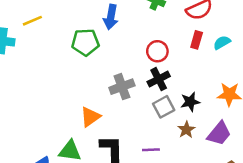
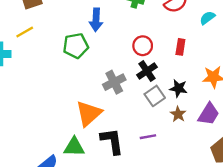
red rectangle: (197, 40) -> (180, 47), moved
cyan semicircle: (222, 43) -> (207, 18), moved
black star: (190, 102) -> (178, 88), turned 30
orange triangle: (90, 117) -> (89, 113), size x1.4

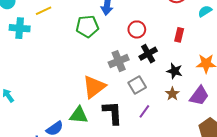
red circle: (143, 46) -> (137, 29), moved
gray square: (155, 96) -> (137, 85), moved
purple line: (148, 137) -> (144, 111), turned -48

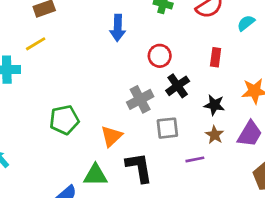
green pentagon: (87, 26) -> (64, 120), moved
gray square: (137, 85) -> (167, 128), turned 30
orange triangle: (94, 87) -> (111, 136), size x0.7
purple line: (144, 111) -> (195, 159), moved, turned 48

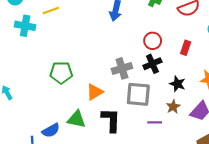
red circle: (160, 56) -> (153, 41), moved
gray square: (167, 128) -> (138, 94), size x1.4

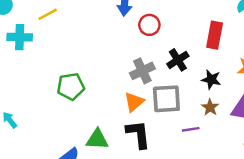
red circle: (153, 41) -> (149, 25), moved
red rectangle: (186, 48) -> (215, 35), size x1.5
orange triangle: (95, 92) -> (134, 102), moved

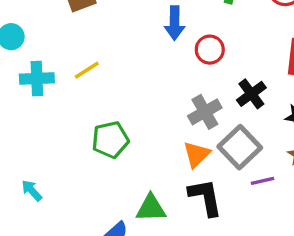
yellow line: (48, 14) -> (87, 70), moved
gray square: (166, 99) -> (240, 147), turned -36
purple line: (191, 129) -> (263, 181), moved

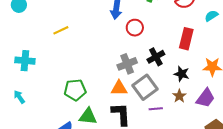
cyan cross: (37, 78) -> (25, 61), moved
green pentagon: (110, 140) -> (75, 90), moved
orange triangle: (197, 154) -> (119, 88), turned 36

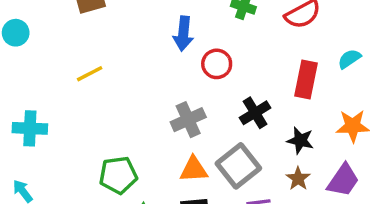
cyan semicircle: (211, 16) -> (349, 59), moved
gray cross: (127, 64) -> (188, 120), moved

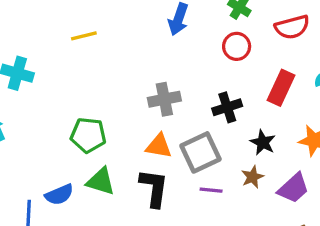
red circle: (217, 64) -> (237, 46), moved

